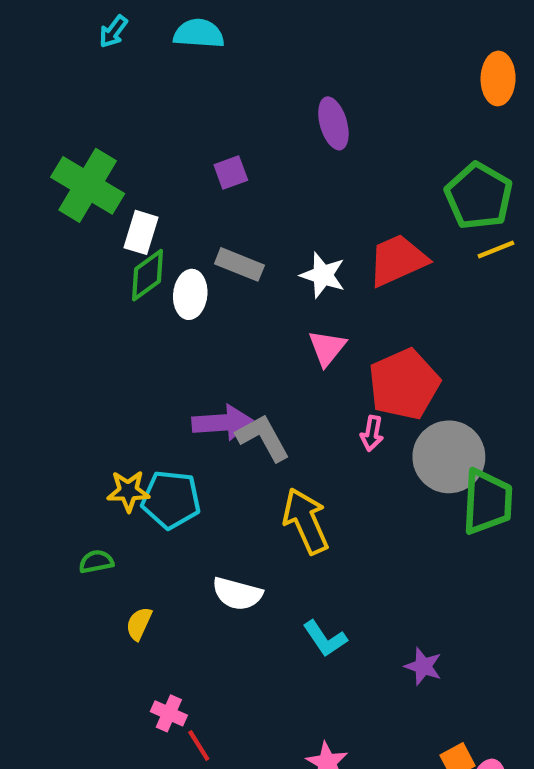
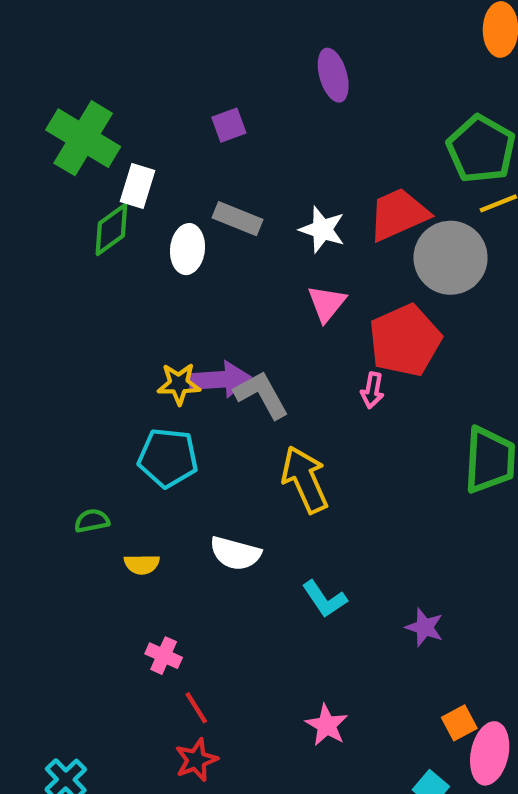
green diamond: (147, 275) -> (111, 229), moved
gray circle: (449, 457) -> (451, 258), moved
yellow star: (128, 491) -> (179, 384), moved
yellow semicircle: (139, 624) -> (142, 564), moved, turned -116
pink cross: (169, 713) -> (164, 656), moved

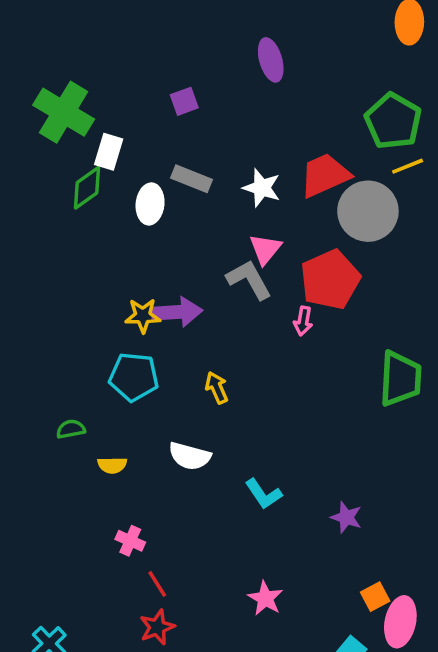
gray L-shape: (261, 395) -> (249, 280), moved
yellow arrow: (305, 479) -> (217, 388), moved, size x0.6

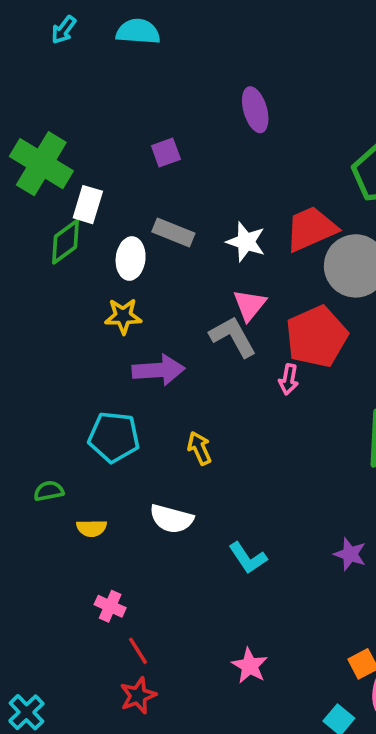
yellow star: (143, 316) -> (123, 316), moved
purple star: (346, 517) -> (350, 554), moved

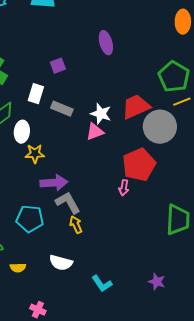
white rectangle: (88, 205) -> (36, 94), moved
white ellipse: (131, 258) -> (22, 132), moved
pink triangle: (250, 305) -> (95, 132), moved, turned 30
gray L-shape: (233, 337) -> (68, 203), moved
pink cross: (110, 606) -> (38, 310), moved

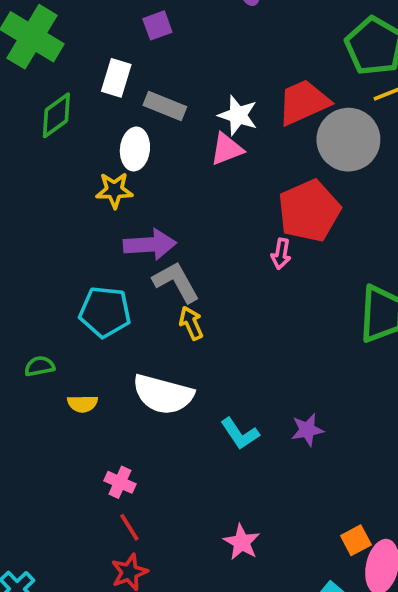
white ellipse: (22, 132) -> (135, 149), moved
white semicircle: (61, 263) -> (163, 394), size x1.4
purple star: (157, 282) -> (307, 430), moved, turned -30

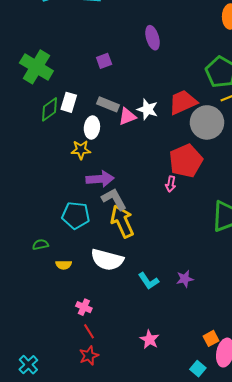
white rectangle: (116, 78) -> (69, 102), moved
pink triangle: (227, 149) -> (127, 116), moved
yellow arrow: (191, 323) -> (122, 221), size x1.8

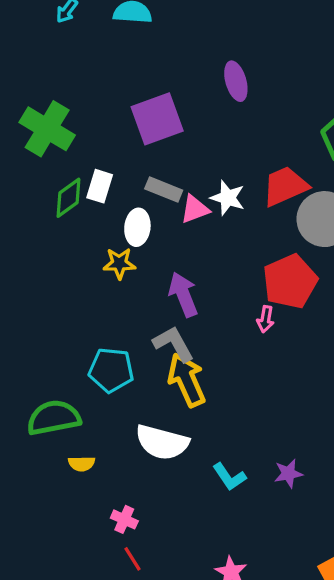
purple square: (104, 61) -> (157, 119), size x2.0
purple arrow: (100, 179) -> (183, 295), moved, turned -108
green semicircle: (40, 245) -> (54, 418), size x2.0
yellow semicircle: (64, 265) -> (82, 464), moved

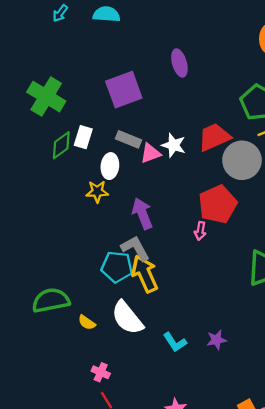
cyan pentagon: (111, 370) -> (117, 267), moved
white semicircle: (162, 442) -> (127, 318), turned 36
yellow semicircle: (82, 464) -> (87, 322), moved, turned 36

